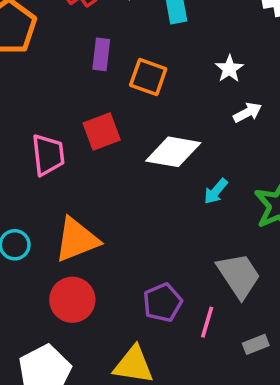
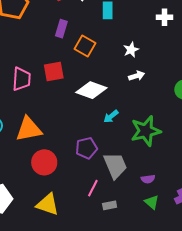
red circle: (72, 300) -> (44, 162), moved
purple pentagon: (163, 303) -> (86, 148), moved
gray rectangle: (256, 344) -> (110, 205), moved

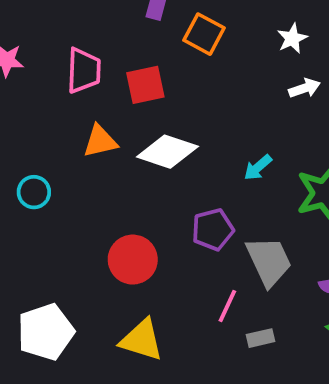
pink trapezoid: (22, 79) -> (84, 71), moved
white diamond: (91, 90) -> (167, 152), moved
orange triangle: (29, 129) -> (100, 141), moved, size x0.7

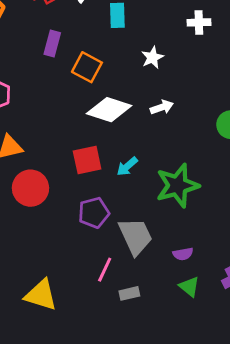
white star: (292, 38) -> (152, 57), moved
red square: (145, 85) -> (87, 160), moved
white diamond: (167, 152) -> (109, 110), moved
red circle: (133, 260) -> (30, 188), moved

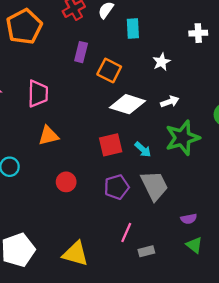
cyan arrow: (127, 166) -> (143, 149), turned -96
green star: (177, 186) -> (182, 138), moved
red circle: (30, 188) -> (66, 182), moved, size x0.7
gray trapezoid: (136, 236) -> (154, 186), moved

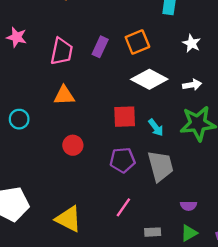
purple rectangle: (81, 52) -> (100, 47), moved
white star: (162, 62) -> (192, 43), turned -30
orange square: (109, 71) -> (137, 42), turned 30
green triangle: (194, 245) -> (189, 233), turned 42
gray rectangle: (146, 251) -> (153, 232), moved

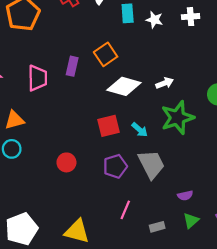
white star: (192, 43) -> (154, 20), moved
orange triangle: (64, 95) -> (14, 120), moved

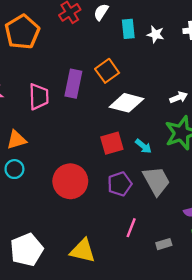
purple rectangle: (72, 66) -> (73, 84), size x1.4
white arrow: (165, 83) -> (179, 97), moved
red circle: (66, 162) -> (70, 181), size x1.8

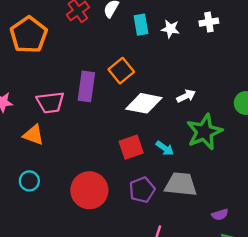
pink trapezoid: (39, 97) -> (50, 102), turned 88
white arrow: (179, 97) -> (186, 96), moved
orange triangle: (17, 140) -> (33, 135), moved, turned 40
gray trapezoid: (156, 181) -> (181, 184), turned -52

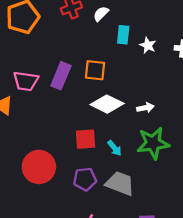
orange square: (121, 71) -> (95, 70), turned 30

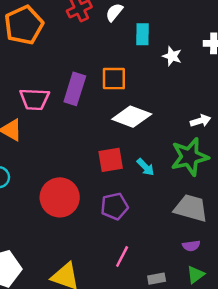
white star: (148, 45) -> (172, 56), moved
white arrow: (146, 108) -> (200, 121), moved
gray trapezoid: (120, 183) -> (191, 208), moved

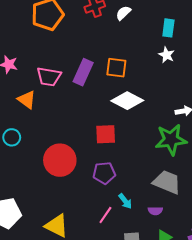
cyan rectangle: (143, 34) -> (168, 28), moved
cyan arrow: (146, 167) -> (125, 201), moved
purple semicircle: (191, 246) -> (155, 211), moved

